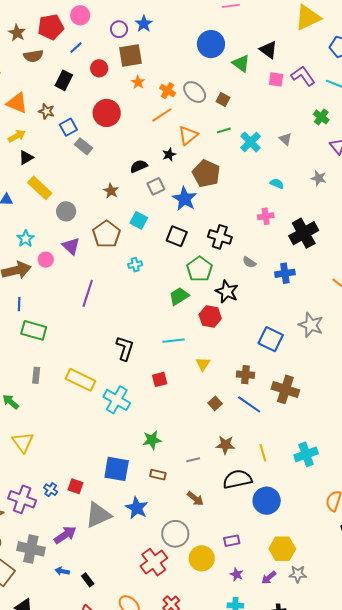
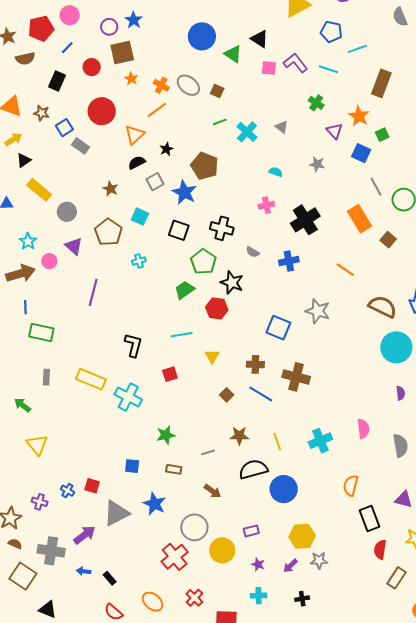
orange triangle: (188, 135) -> (135, 135), moved
blue square: (117, 469) -> (132, 466), size x0.6
purple cross: (22, 499) -> (40, 502), size x0.6

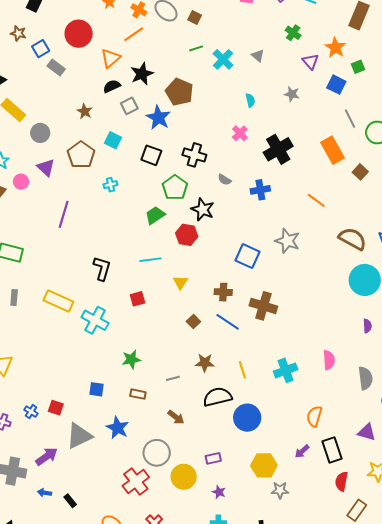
black star: (166, 149) -> (142, 74), size x1.6
cyan semicircle: (276, 172) -> (250, 100), turned 56
pink cross: (266, 205) -> (240, 133), turned -35
purple arrow: (290, 566) -> (302, 451), moved

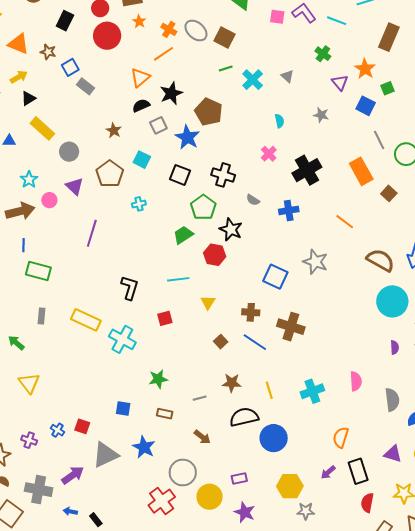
brown square: (195, 17) -> (225, 38), size x1.5
red circle: (79, 34) -> (107, 36), moved
purple star: (219, 492) -> (245, 512), size x1.5

